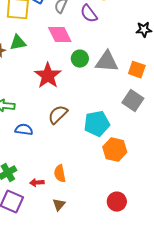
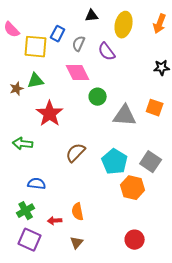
gray triangle: (107, 62) -> (125, 116), moved
red star: (48, 76) -> (50, 114), moved
gray square: (133, 101) -> (151, 162), moved
cyan pentagon: (97, 124) -> (115, 162), turned -30
blue semicircle: (24, 130) -> (37, 184), moved

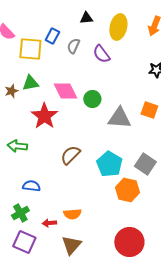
pink diamond: (78, 73) -> (65, 91), moved
orange semicircle: (78, 212) -> (72, 214), turned -84
red circle: (135, 240) -> (129, 242), size x1.5
brown triangle: (77, 243) -> (71, 245), size x1.5

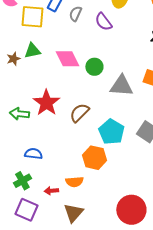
red star: (44, 116) -> (46, 103), moved
brown semicircle: (70, 155) -> (79, 113), moved
orange hexagon: (127, 190) -> (94, 158), moved

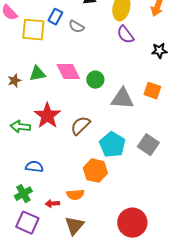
gray semicircle: (75, 14) -> (76, 27), turned -84
purple semicircle: (103, 22) -> (125, 35), moved
green triangle: (32, 51) -> (37, 74), moved
brown star: (13, 59) -> (14, 81), moved

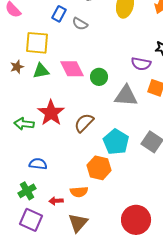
yellow square: (33, 30) -> (37, 43), moved
purple semicircle: (125, 35) -> (141, 64), moved, turned -42
brown star: (14, 81) -> (17, 67), moved

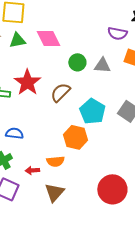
green circle: (99, 77) -> (77, 62), moved
gray triangle: (126, 96) -> (102, 65), size x0.7

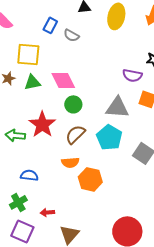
green circle: (77, 62) -> (73, 104), moved
gray triangle: (102, 65) -> (117, 107), size x1.4
cyan pentagon: (92, 111) -> (109, 137), moved
orange semicircle: (55, 161) -> (70, 162), moved

